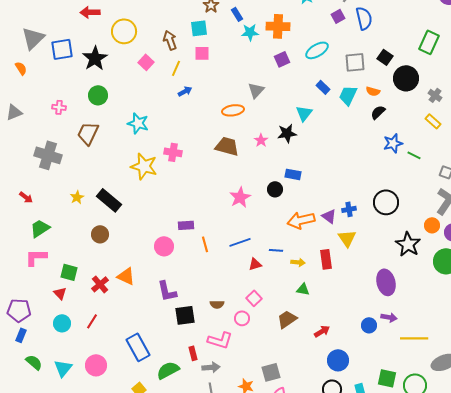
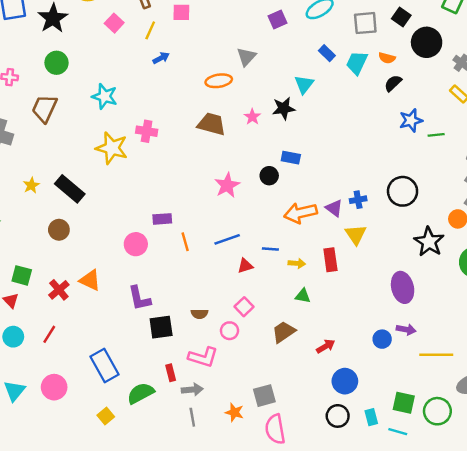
green line: (414, 155) -> (436, 135), turned -32

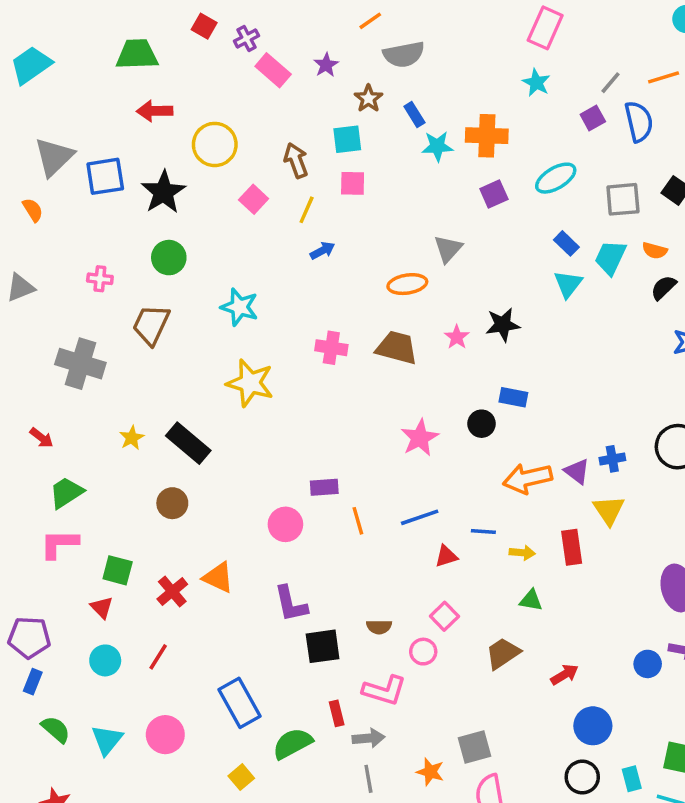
cyan triangle: (304, 84) -> (568, 284), moved
pink cross: (147, 131) -> (331, 348), moved

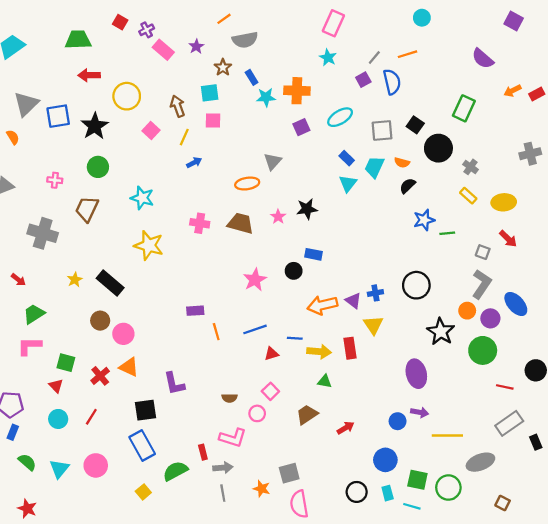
pink circle: (285, 524) -> (123, 334), moved
yellow arrow: (522, 553) -> (319, 352), size x1.5
black square: (323, 646) -> (145, 410), moved
blue circle: (593, 726) -> (385, 460), moved

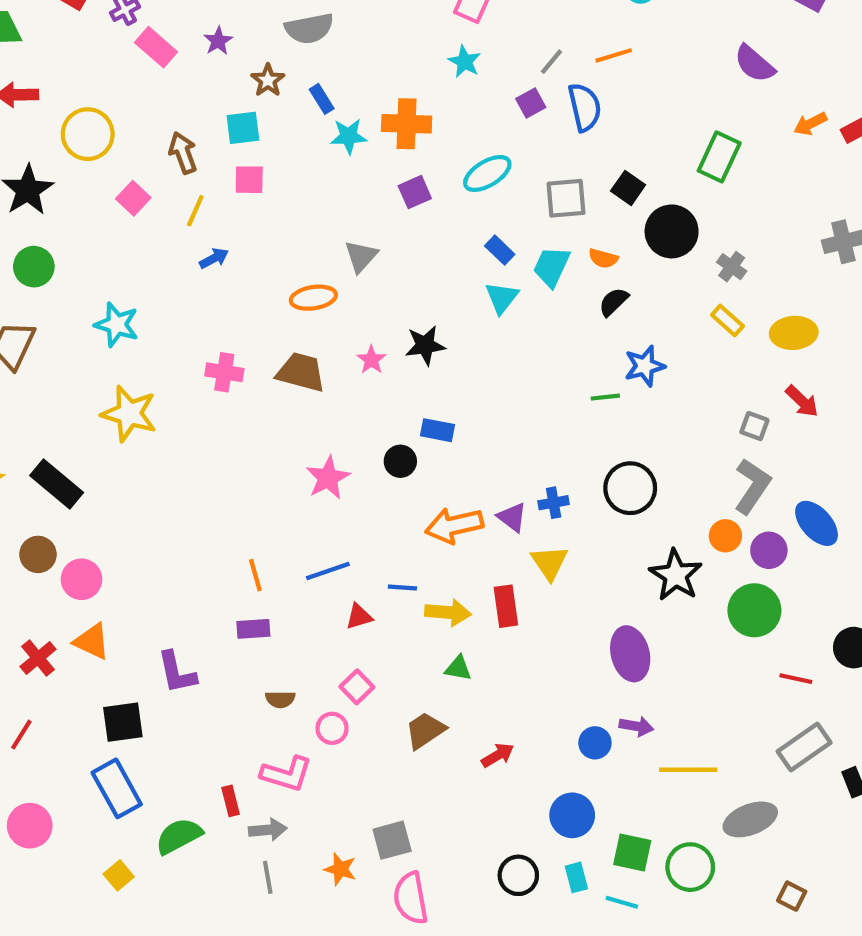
green line: (447, 233) -> (605, 397), moved
purple rectangle: (195, 311) -> (253, 629), moved

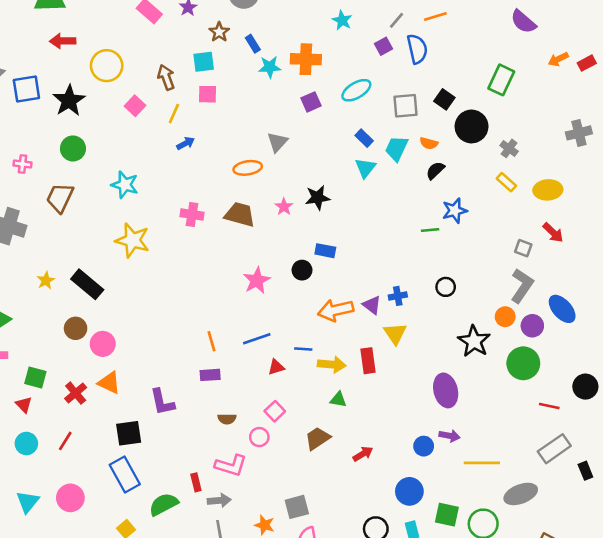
black circle: (630, 488) -> (446, 287), size x0.6

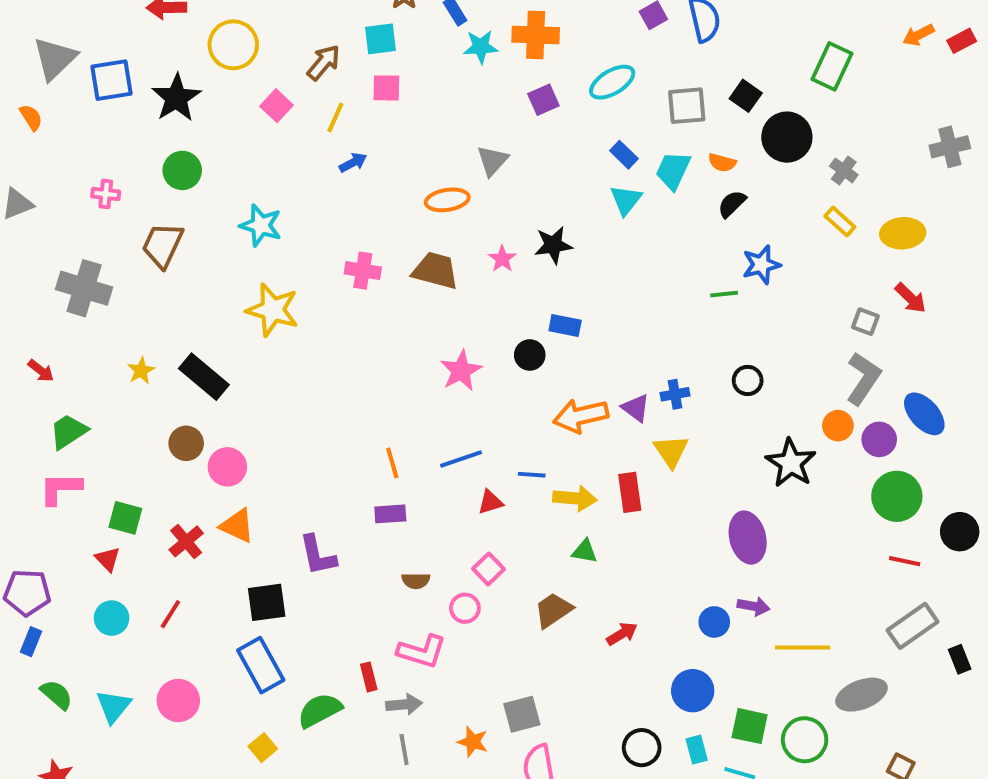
brown arrow: (166, 77) -> (324, 62), turned 60
green circle: (523, 363) -> (897, 496), moved

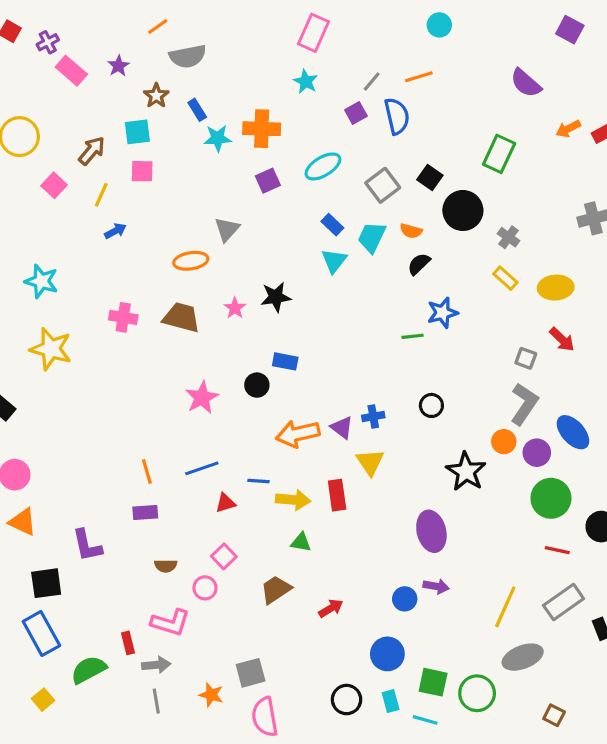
gray square: (687, 106) -> (383, 185), turned -32
yellow line: (803, 647) -> (505, 607), moved, turned -66

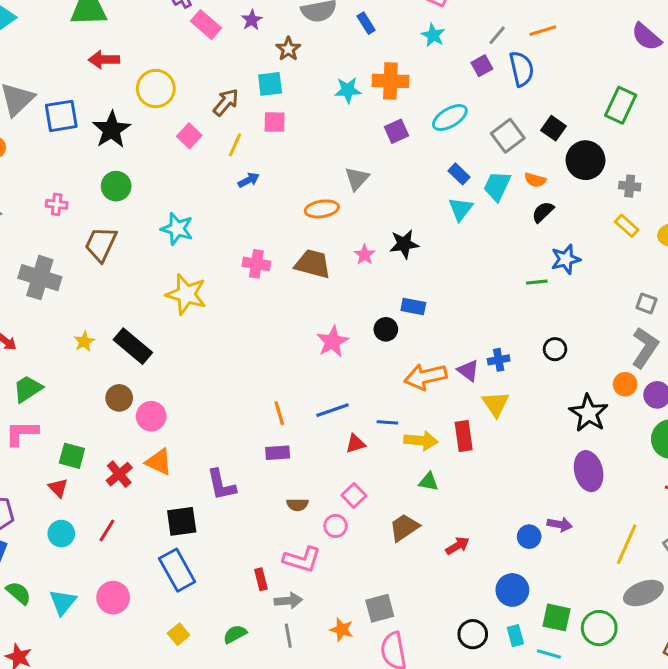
blue rectangle: (197, 110) -> (366, 23), moved
gray cross: (508, 237) -> (630, 186), turned -30
purple ellipse: (431, 531) -> (589, 471), moved
green semicircle: (89, 670) -> (235, 634), moved, size x0.7

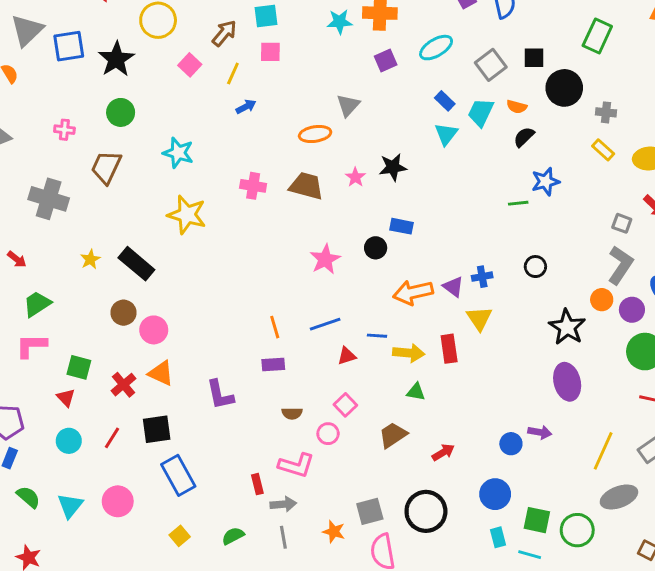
black square: (554, 128) -> (534, 58), turned -35
black square: (182, 521) -> (157, 429), moved
black circle: (473, 634) -> (426, 511), moved, size x1.5

